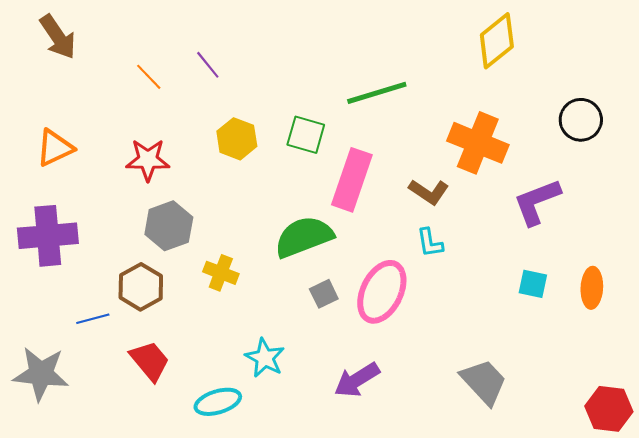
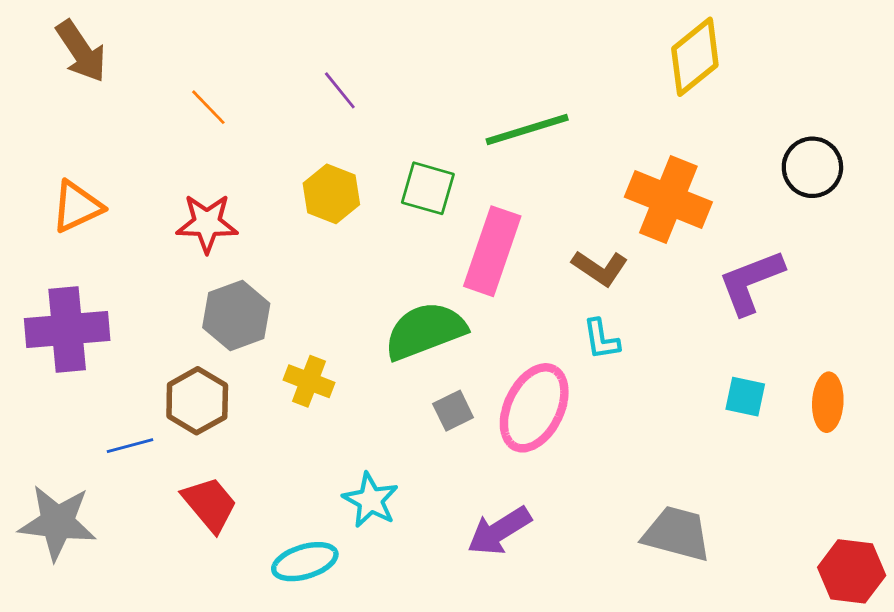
purple line: (208, 65) -> (340, 90), moved
gray trapezoid: (484, 382) -> (677, 534), turned -32

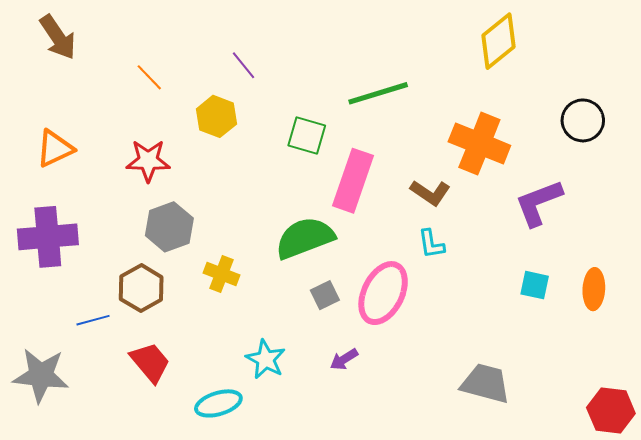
yellow hexagon: (331, 194) -> (216, 116), moved
purple arrow: (499, 531) -> (344, 359), moved, size x0.6

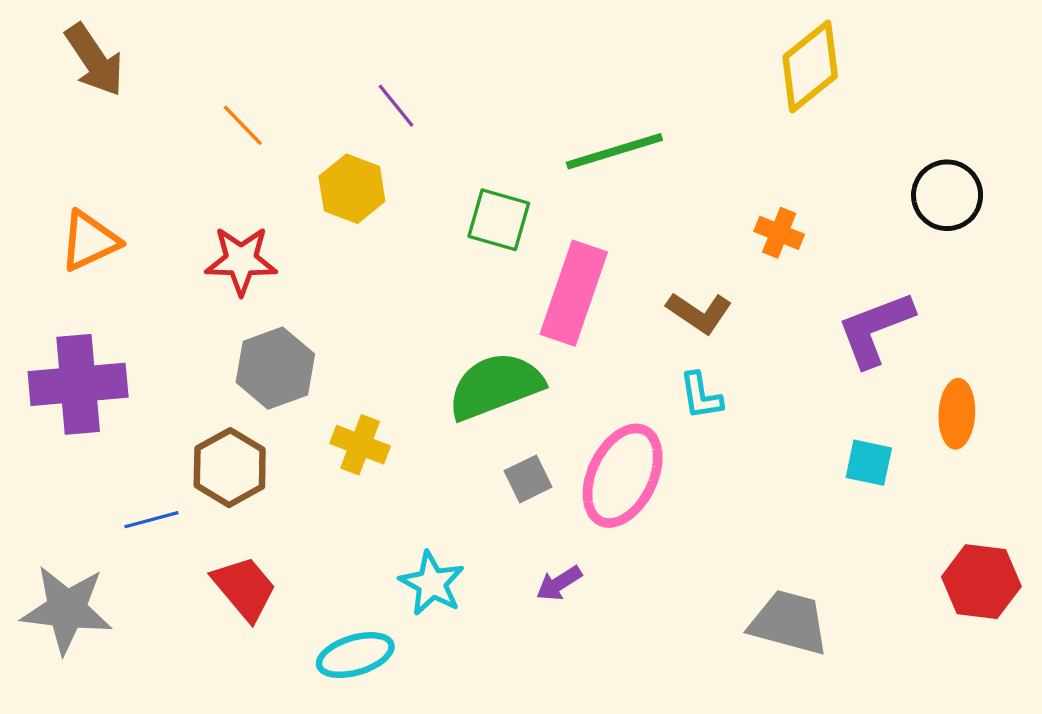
orange cross: (479, 144) -> (779, 233), size x0.5
orange ellipse: (594, 289) -> (957, 414), moved
red hexagon: (611, 411) -> (981, 582), moved

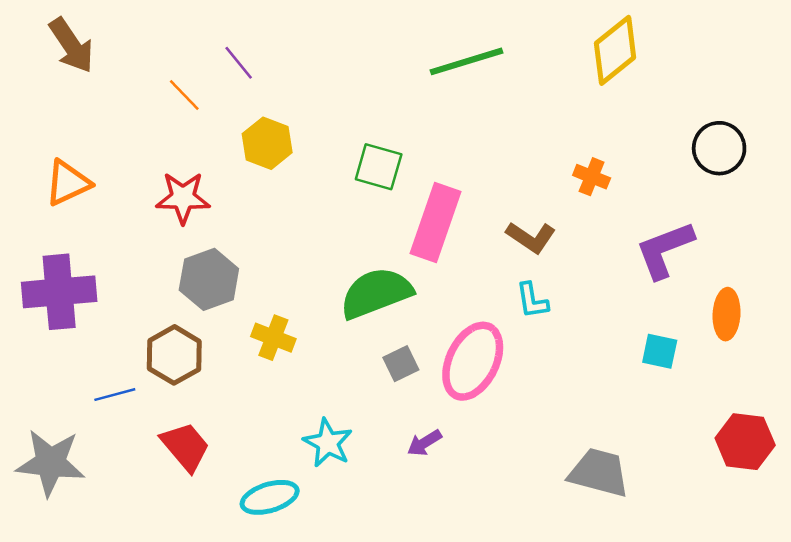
purple line: (396, 106) -> (239, 63), moved
green line: (614, 151) -> (466, 61), moved

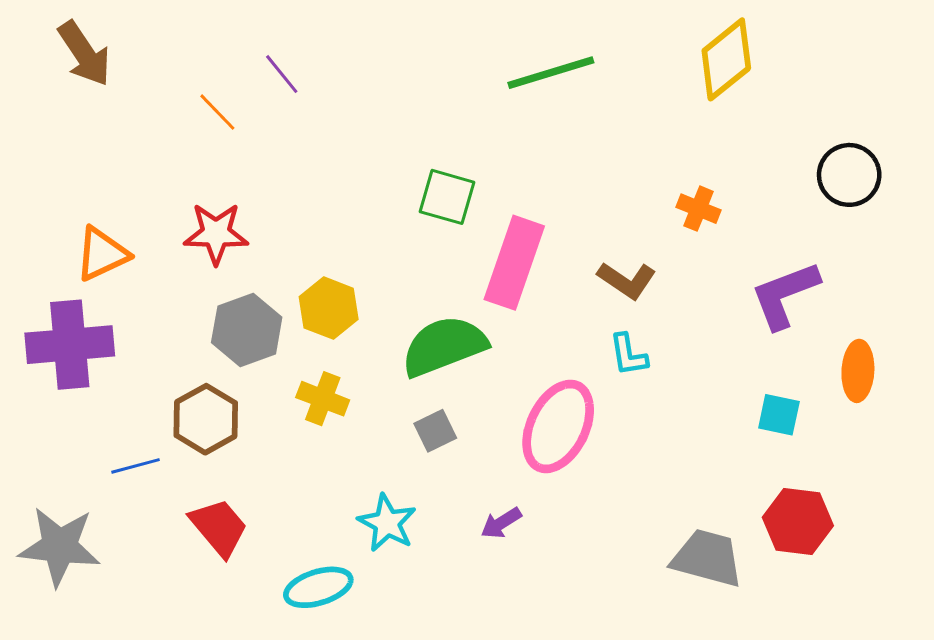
yellow hexagon: (267, 143) -> (329, 308), moved
orange triangle: (68, 183) -> (102, 254), moved
gray square: (401, 364) -> (435, 431), moved
red hexagon: (745, 442) -> (798, 522), moved

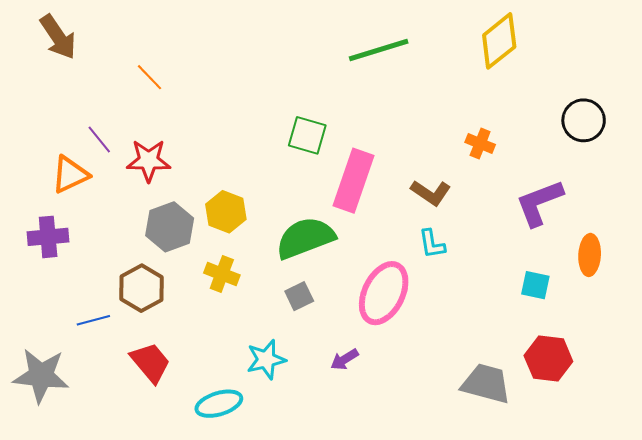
purple line: (282, 74) -> (99, 139), moved
purple cross: (70, 345) -> (48, 237), size x0.7
cyan star: (387, 523) -> (266, 359), turned 30

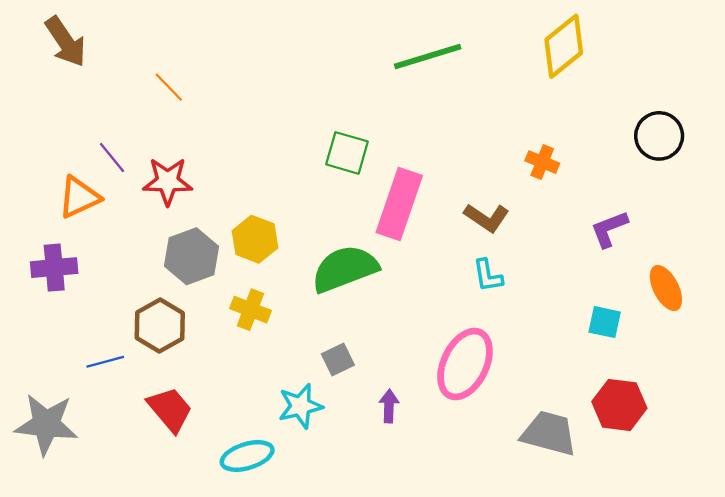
purple L-shape: (539, 203) -> (609, 229), size x0.7
orange ellipse: (590, 255) -> (666, 288), turned -30
pink ellipse: (384, 293) -> (465, 364), moved
gray square: (299, 296) -> (338, 360), moved
purple arrow: (344, 359) -> (389, 406), turned 124

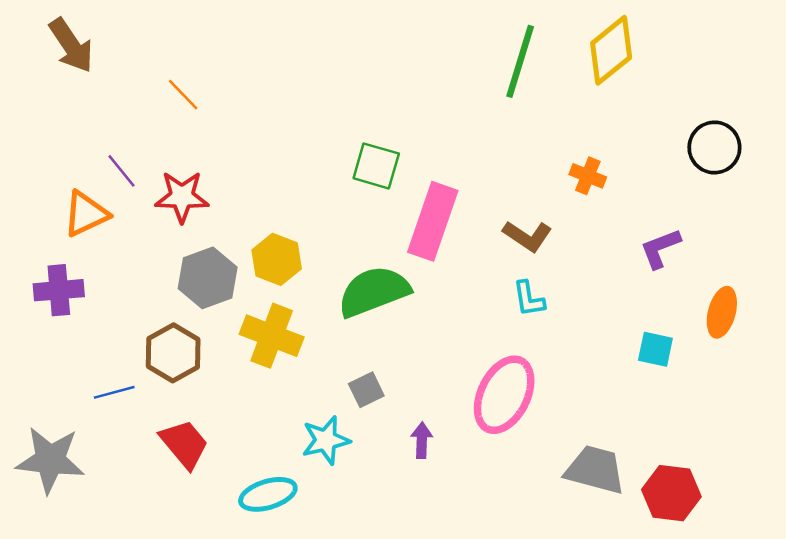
green line: (428, 56) -> (520, 61), moved, turned -56
orange ellipse: (666, 288) -> (722, 312), turned 42
yellow cross: (251, 310) -> (272, 336), size x1.4
red hexagon: (619, 405) -> (671, 493), moved

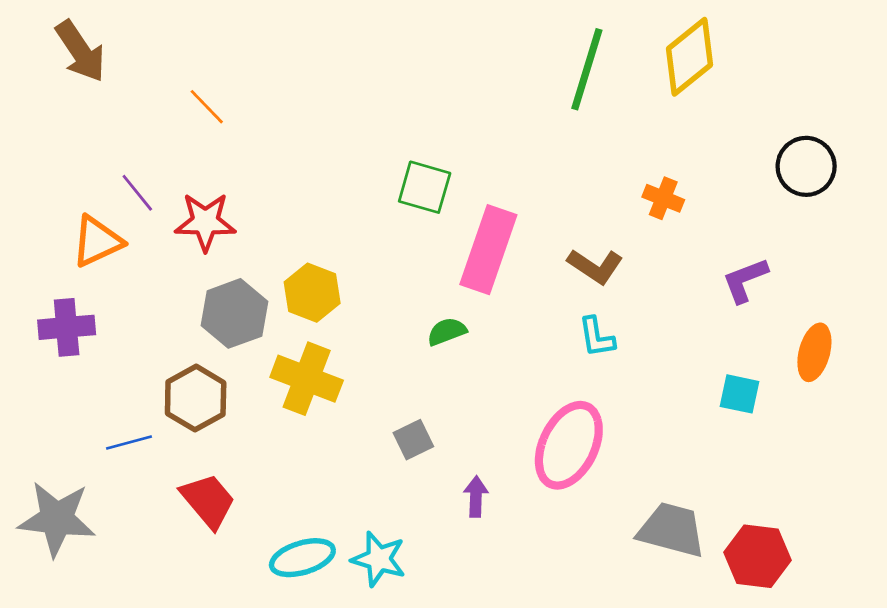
green semicircle: (374, 291) -> (447, 331), moved, size x0.5
cyan star: (326, 440) -> (379, 559), moved, turned 30

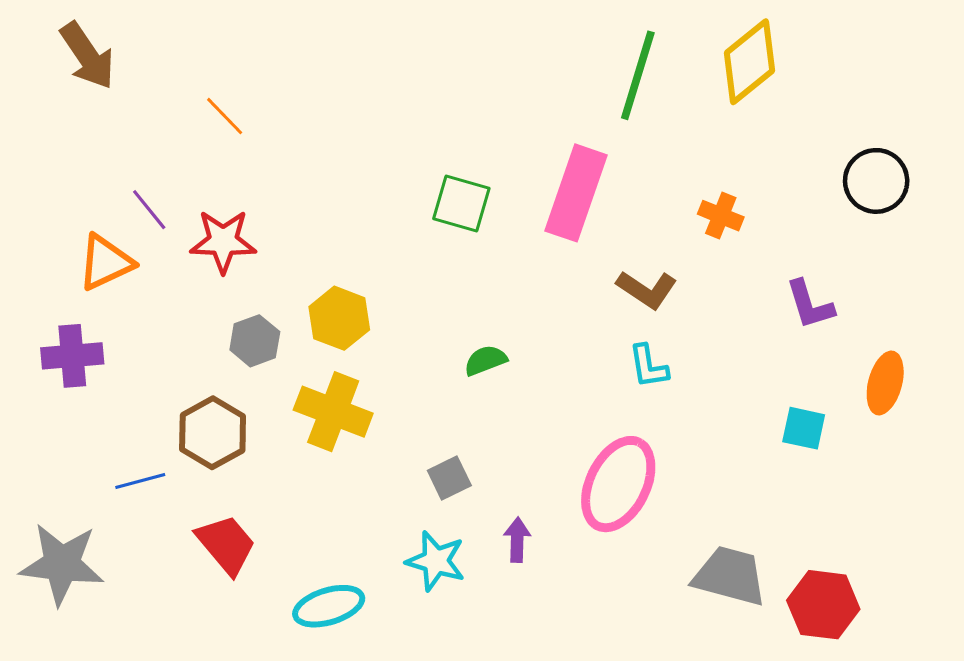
pink rectangle: (488, 250) -> (576, 193), moved
purple L-shape: (745, 280) -> (810, 305), turned -86
gray hexagon: (234, 313) -> (255, 341), size x0.7
cyan star: (379, 559) -> (436, 561), moved

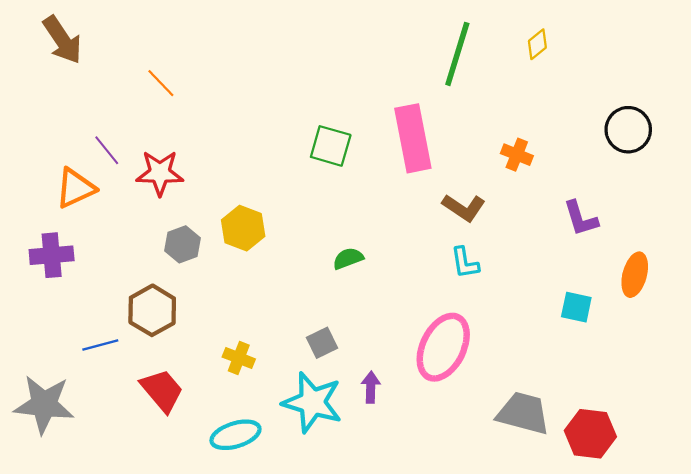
yellow diamond: (749, 62) -> (537, 44), size x0.5
pink rectangle: (576, 193) -> (413, 138), turned -30
yellow cross: (333, 412) -> (239, 358), moved, size x0.6
cyan star: (436, 561) -> (312, 402), size x1.4

